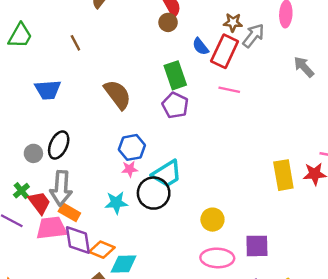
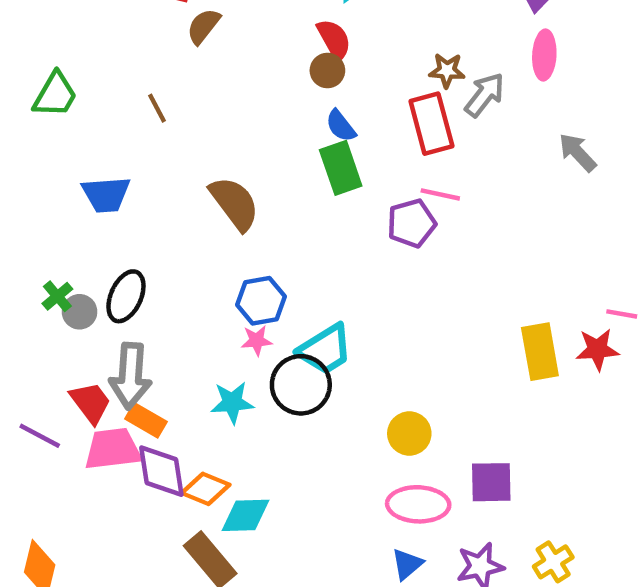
blue semicircle: (200, 46) -> (341, 126), moved
red rectangle: (225, 51) -> (431, 124), turned -40
purple pentagon: (175, 105) -> (412, 223), moved, turned 30
green cross: (21, 191) -> (57, 296), moved

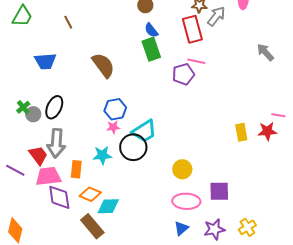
gray arrow: (578, 152) -> (265, 52), moved
yellow rectangle: (540, 352) -> (241, 132), size x0.7
orange rectangle: (146, 420) -> (76, 169), moved, turned 66
purple diamond: (161, 471) -> (59, 197), moved

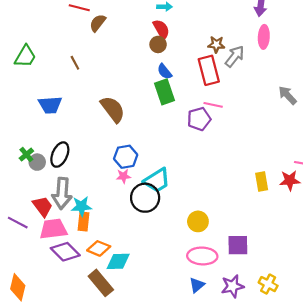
cyan star: (102, 155) -> (81, 206), moved
purple diamond: (59, 197) -> (65, 252), turned -36
yellow cross: (247, 227) -> (268, 284), turned -30

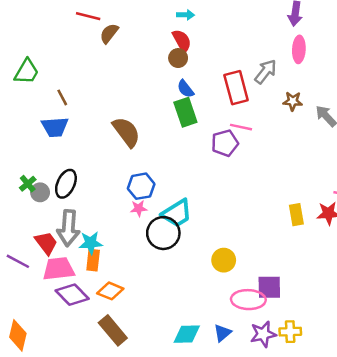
brown star: (216, 44) -> (293, 101), moved
brown line: (75, 63) -> (62, 97), moved
pink ellipse: (202, 256) -> (248, 300), moved
cyan diamond: (118, 261) -> (187, 334), moved
yellow cross: (268, 284) -> (290, 332), moved, turned -30

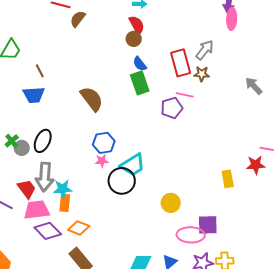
pink ellipse: (299, 49) -> (232, 19), moved
brown star: (293, 101) -> (202, 74), moved
yellow rectangle: (296, 215) -> (228, 179), moved

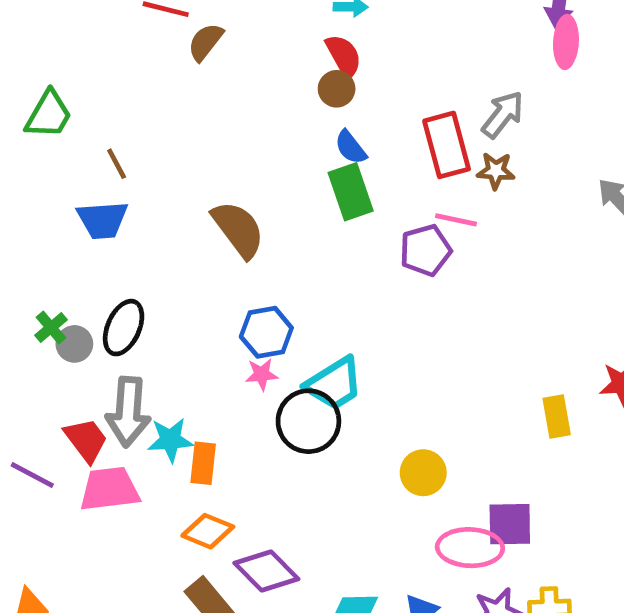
orange rectangle: (65, 203) -> (203, 463), moved
purple diamond: (48, 231) -> (266, 571), moved

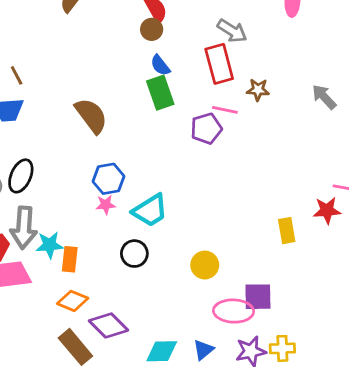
gray arrow: (503, 115) -> (232, 31), moved, turned 84
brown star: (496, 171) -> (258, 90), moved
black circle: (308, 421) -> (134, 254), moved, size x0.7

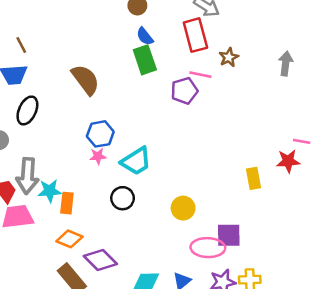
brown star: (258, 90) -> (229, 57), turned -30
gray arrow: (324, 97) -> (286, 64), turned 50
black ellipse: (21, 176) -> (27, 110), moved

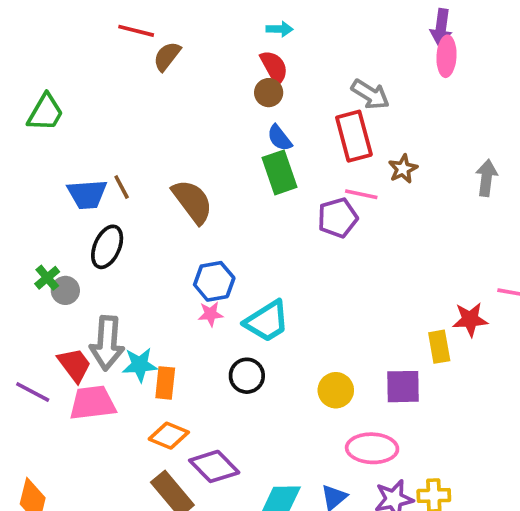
brown line: (21, 45) -> (122, 187), moved
red star: (288, 161) -> (470, 319), moved
purple square: (229, 235) -> (403, 387), moved

